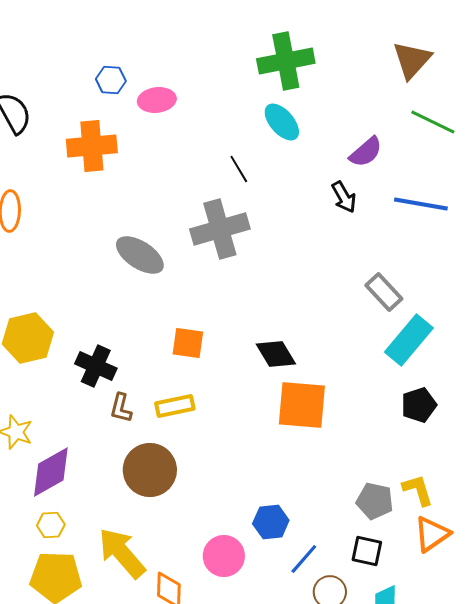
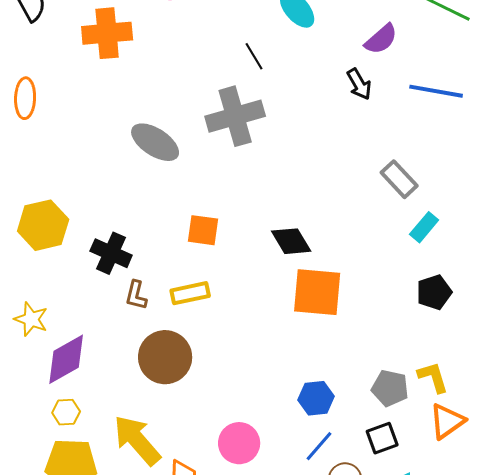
cyan rectangle: (409, 340) -> (424, 227), size x0.6
blue hexagon: (271, 522) -> (316, 398), moved
black square: (367, 551) -> (382, 438), turned -32

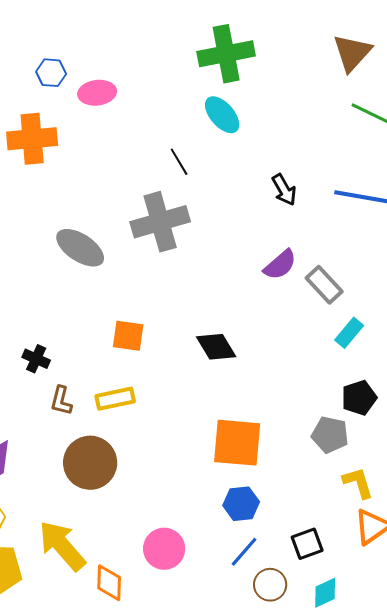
purple semicircle: (381, 39) -> (280, 265), moved
black cross: (111, 253) -> (36, 359), size x0.7
orange square: (317, 292) -> (237, 443), moved
gray pentagon: (390, 388) -> (330, 435), moved

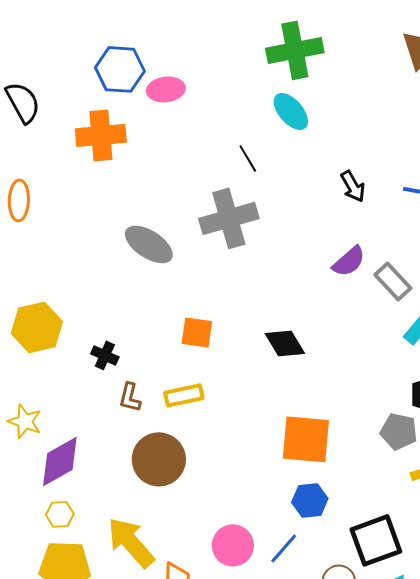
blue hexagon: (51, 73) -> (120, 69), size x1.6
black square: (307, 544) -> (376, 540), size x1.6
blue line: (244, 552) -> (284, 548), moved

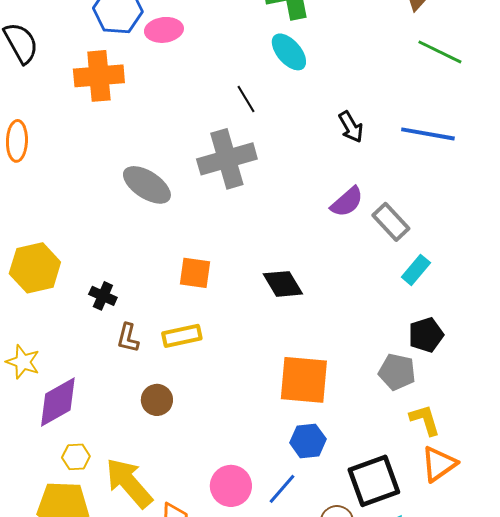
brown circle: (159, 459) -> (157, 400), size x0.6
yellow hexagon: (60, 514) -> (76, 457), moved

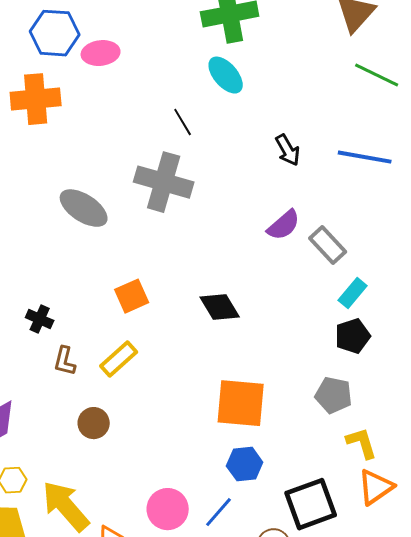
gray cross: (227, 159) -> (164, 182), turned 32
orange square: (195, 273) -> (132, 296), turned -32
black pentagon: (426, 335) -> (353, 336), moved
yellow rectangle: (182, 336) -> (119, 359), turned -30

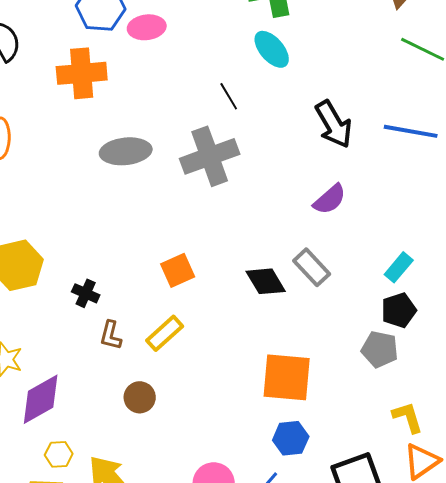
black arrow: (288, 150) -> (334, 124), size x1.5
gray cross: (164, 182) -> (210, 156), turned -36
gray ellipse: (84, 208) -> (126, 151), moved, turned -39
gray rectangle: (328, 245) -> (312, 267), moved
gray pentagon: (334, 395) -> (380, 349), moved

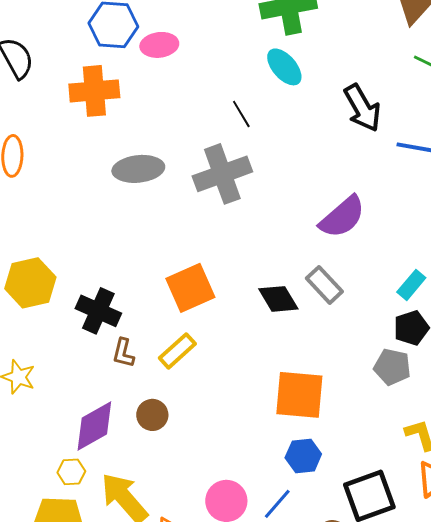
black arrow: (334, 124) -> (362, 108), moved
purple semicircle: (330, 199) -> (342, 217), size x1.4
orange square: (178, 270) -> (190, 288), size x1.4
black cross: (86, 293) -> (98, 311), size x1.6
purple diamond: (41, 399) -> (94, 426), moved

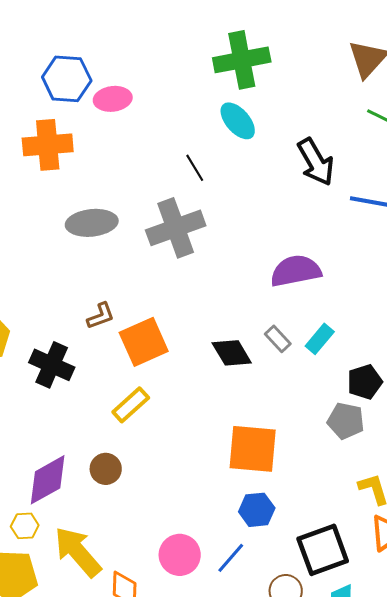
purple semicircle: (342, 217) -> (296, 271), turned -150
gray rectangle: (324, 285) -> (278, 339), size x0.7
cyan rectangle: (411, 285) -> (320, 339), moved
brown L-shape: (123, 353) -> (101, 316), moved, turned -124

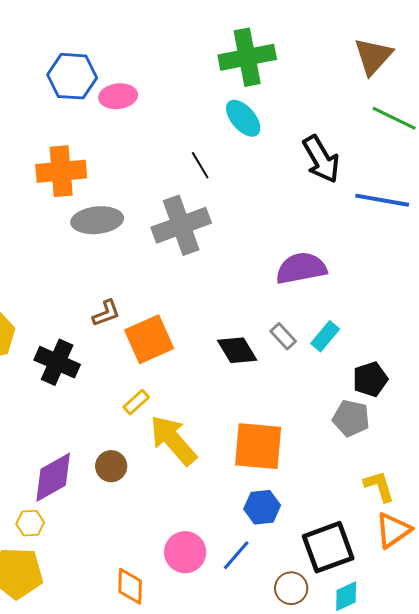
orange cross: (48, 145) -> (61, 171), moved
yellow rectangle: (131, 405) -> (136, 402), size x0.7
yellow arrow: (78, 552) -> (173, 440), moved

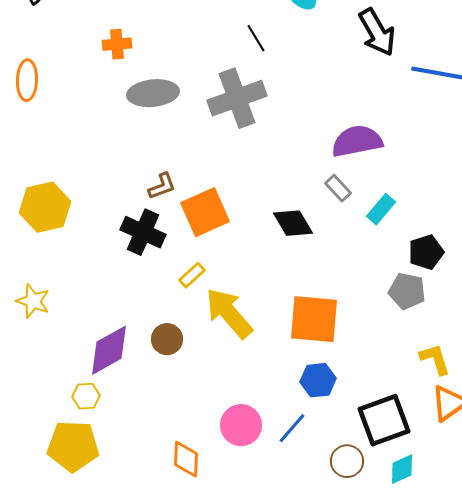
orange cross: (61, 171) -> (117, 44), size x0.6
gray rectangle: (283, 336) -> (338, 188), moved
black cross: (57, 362) -> (143, 232), moved

